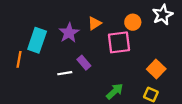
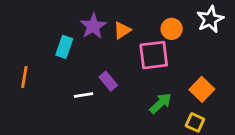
purple star: (69, 33) -> (93, 26), moved
cyan rectangle: (37, 40) -> (64, 47), moved, size x0.7
green arrow: (115, 91) -> (161, 103), moved

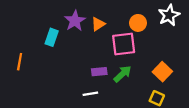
purple rectangle: (108, 81) -> (99, 72), moved, turned -56
white line: (84, 95) -> (90, 94), moved
green arrow: (161, 103) -> (123, 74), moved

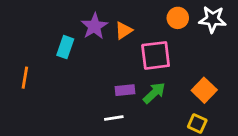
white star: (169, 15) -> (213, 19), turned 30
orange circle: (138, 23) -> (178, 18), moved

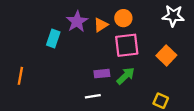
orange circle: (178, 18) -> (123, 18), moved
orange line: (25, 78) -> (20, 76), moved
orange square: (204, 90) -> (166, 55), moved

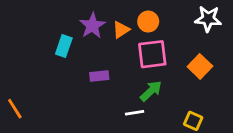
purple rectangle: (102, 74) -> (99, 76), moved
orange line: (20, 76) -> (15, 109), moved, turned -42
white line: (93, 96) -> (135, 113), moved

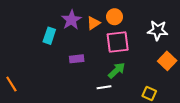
white star: (208, 19) -> (158, 30), moved
orange square: (200, 66) -> (167, 61), moved

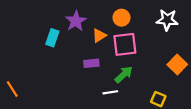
orange triangle: (93, 23) -> (99, 35), moved
white star: (158, 30) -> (167, 20), moved
purple rectangle: (77, 59) -> (91, 63), moved

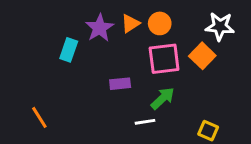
orange triangle: (99, 35) -> (130, 23), moved
orange square: (177, 64) -> (202, 56), moved
orange line: (12, 89) -> (39, 117), moved

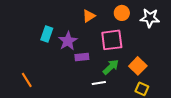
orange circle: (160, 23) -> (122, 13), moved
purple star: (100, 28) -> (68, 41), moved
orange square: (202, 56) -> (138, 66), moved

